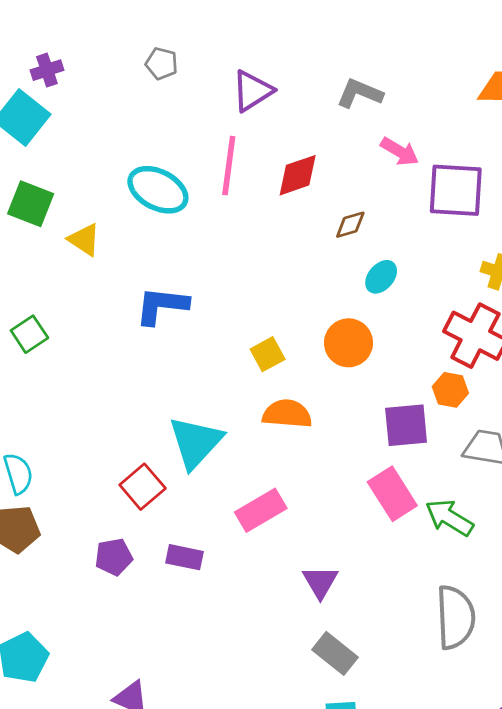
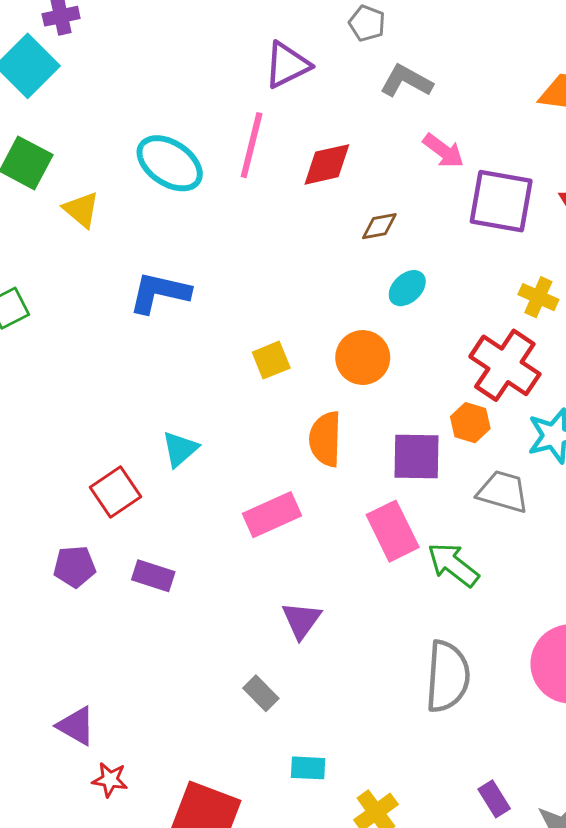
gray pentagon: (162, 64) -> (367, 23), moved
orange semicircle: (287, 414) -> (325, 439), moved, turned -99
cyan triangle: (196, 442) -> (180, 449), size x0.6
pink rectangle: (261, 510) -> (272, 515), moved
gray rectangle: (335, 653) -> (261, 693), moved, size x0.7

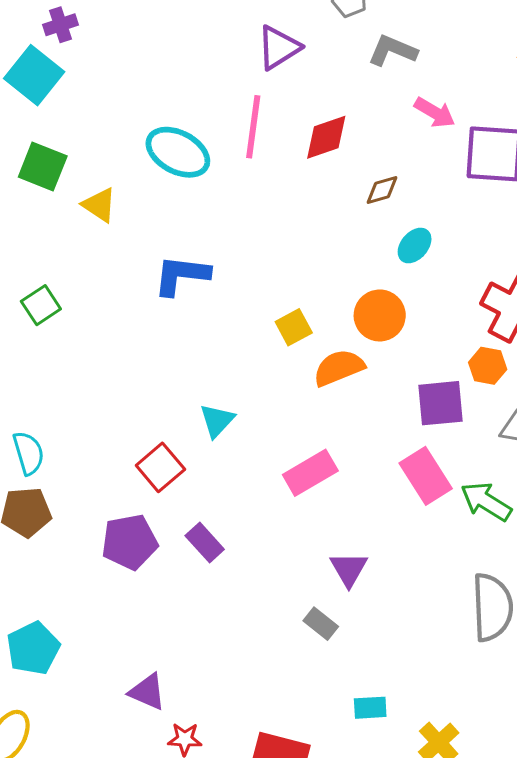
orange semicircle: (325, 439) -> (339, 368), moved, turned 72
purple pentagon: (75, 567) -> (130, 542), size x1.4
purple rectangle: (153, 576) -> (205, 542), turned 36
gray rectangle: (261, 693) -> (321, 624), moved

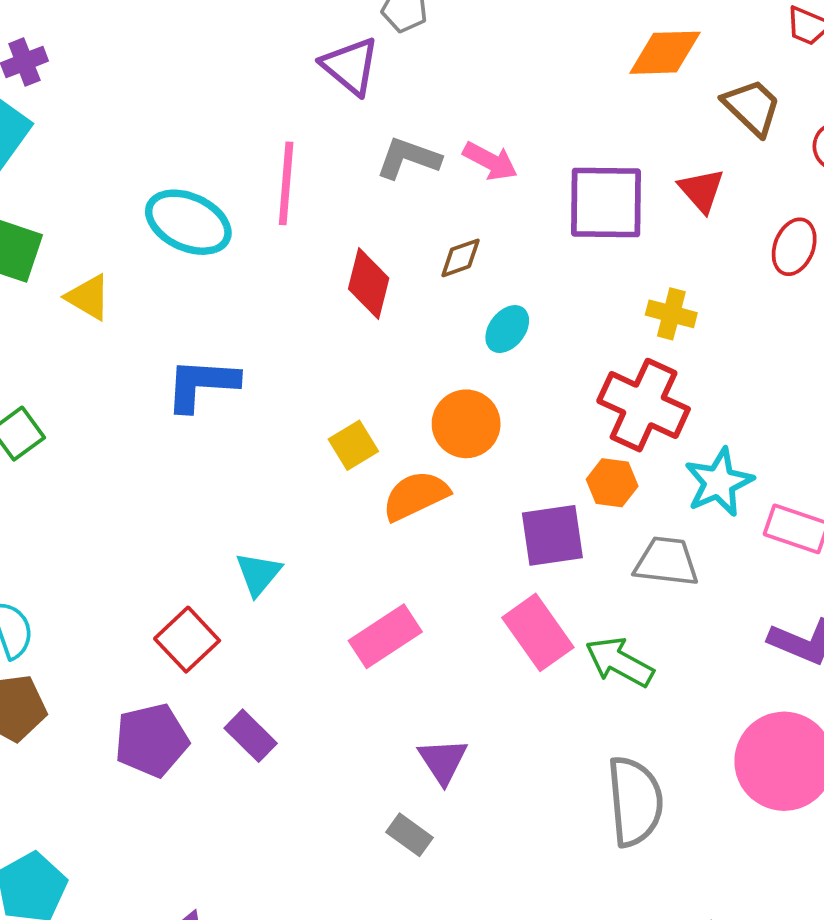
purple triangle: (279, 48) -> (350, 66), moved, turned -45
gray L-shape: (392, 51) -> (408, 158), moved
pink arrow: (435, 112) -> (490, 161), moved
red diamond: (326, 137) -> (369, 283), moved, turned -54

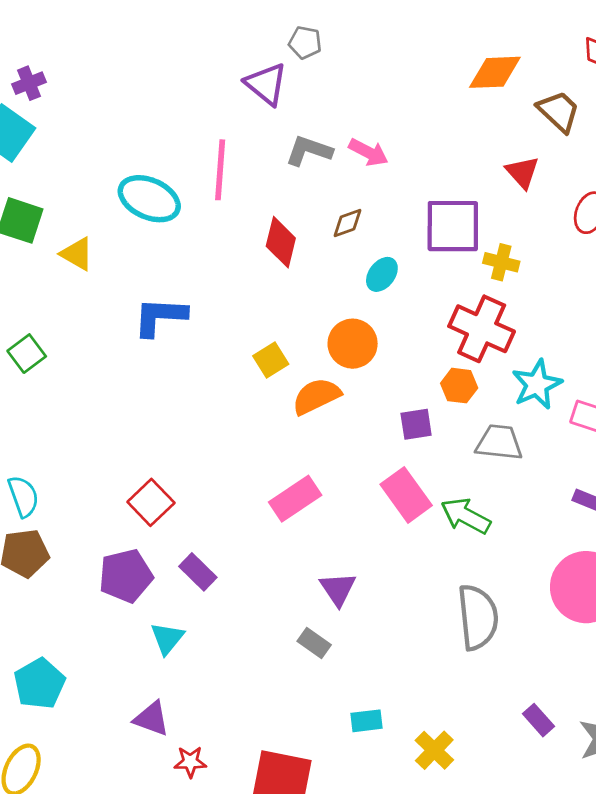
purple square: (606, 203) -> (453, 226), moved
purple square: (552, 535) -> (416, 424), size x0.7
cyan triangle: (258, 574) -> (167, 638), moved

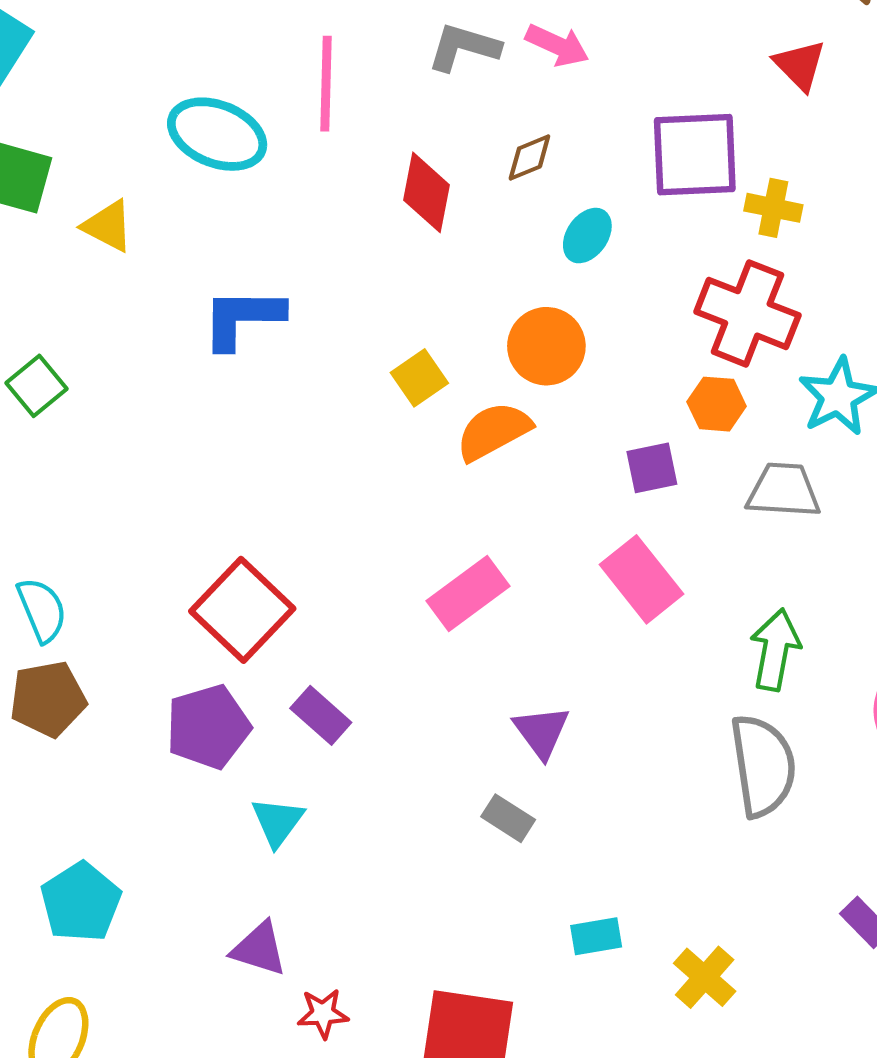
red square: (151, 502) -> (242, 610), size x1.4
green arrow: (466, 516) -> (775, 650), moved, turned 75

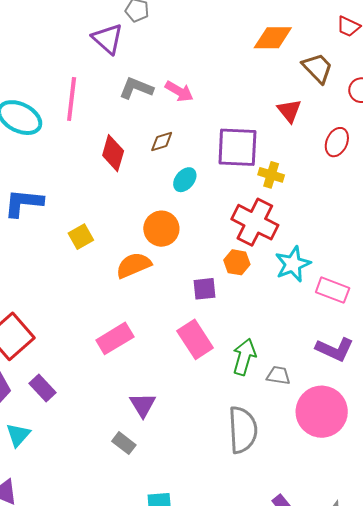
yellow square: (419, 378) -> (81, 237), moved
gray trapezoid: (783, 490) -> (278, 375), moved, size x0.7
green arrow: (775, 650) -> (244, 357), moved

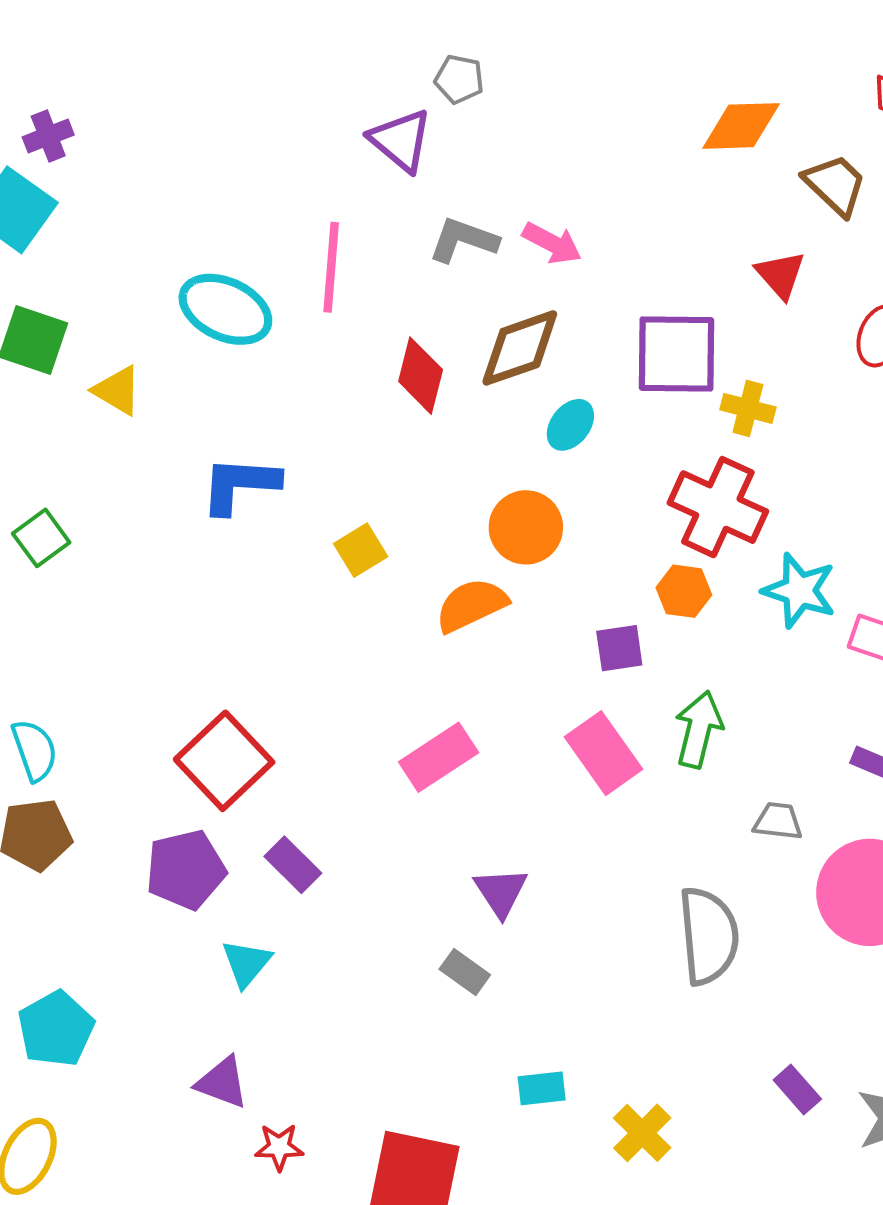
brown diamond: (162, 142) -> (520, 348), size x1.8
cyan star: (293, 264) -> (799, 591), turned -30
green arrow: (244, 357) -> (699, 729), moved

